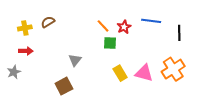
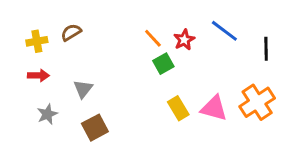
blue line: (151, 21) -> (224, 31), turned 30
green square: (110, 43) -> (163, 64), turned -32
gray triangle: (75, 60) -> (83, 89), moved
gray star: (14, 72) -> (47, 114), moved

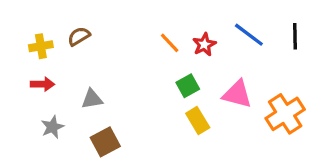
black line: (266, 49) -> (295, 36), moved
green square: (163, 64) -> (188, 86), moved
gray triangle: (83, 89) -> (92, 99), turned 42
pink triangle: (214, 108) -> (237, 94), moved

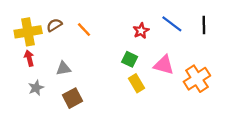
orange line: (170, 43) -> (84, 30), moved
yellow cross: (41, 46) -> (28, 32), size x1.6
red arrow: (43, 84) -> (29, 58), turned -105
green square: (188, 86) -> (130, 59), turned -35

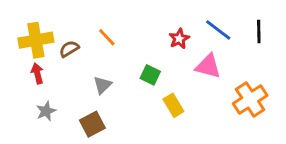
brown semicircle: (54, 25) -> (69, 49), moved
green square: (130, 59) -> (150, 75), moved
pink triangle: (164, 65) -> (208, 66), moved
gray triangle: (63, 68) -> (102, 85), moved, turned -35

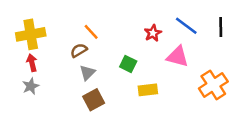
brown semicircle: (69, 49) -> (79, 50), moved
yellow rectangle: (173, 105) -> (148, 90), turned -66
gray star: (46, 111) -> (31, 86), moved
brown square: (92, 124) -> (94, 100), moved

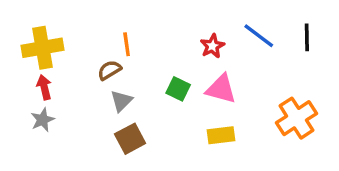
orange line: (91, 32) -> (127, 44), turned 35
pink triangle: (178, 57) -> (221, 89), moved
yellow rectangle: (148, 90) -> (221, 135), moved

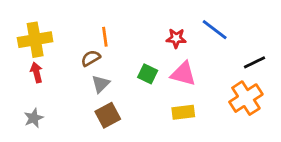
black line: (307, 37) -> (254, 62), moved, turned 65
red star: (212, 46) -> (176, 38), turned 30
gray star: (42, 120) -> (34, 118), moved

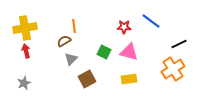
brown square: (108, 115) -> (87, 79), moved

